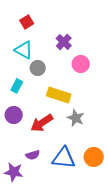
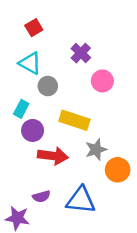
purple circle: (14, 115) -> (33, 130), moved
gray star: (76, 118) -> (96, 149), turned 30
red arrow: (42, 123) -> (53, 156), turned -140
orange circle: (94, 157) -> (118, 170), moved

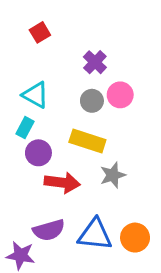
cyan triangle: (30, 63) -> (35, 95), moved
gray circle: (48, 86) -> (92, 101), moved
orange circle: (118, 170) -> (135, 238), moved
purple semicircle: (41, 196) -> (49, 230), size x1.5

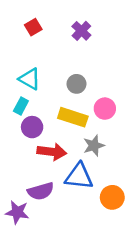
purple cross: (95, 62) -> (81, 31), moved
pink circle: (120, 95) -> (105, 109), moved
blue triangle: (95, 235) -> (79, 176), moved

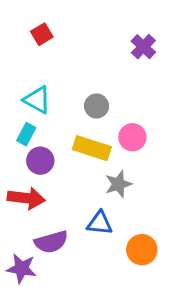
purple cross: (81, 31) -> (143, 47), moved
red arrow: (52, 152) -> (26, 198), moved
blue triangle: (79, 176) -> (100, 223), size x0.7

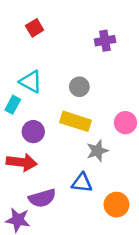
purple cross: (143, 47) -> (105, 41), moved, turned 36
cyan rectangle: (26, 134) -> (13, 105), moved
pink circle: (132, 137) -> (125, 123), moved

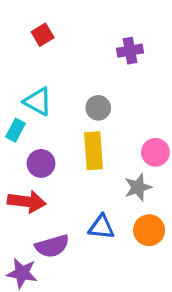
yellow rectangle: (76, 121) -> (93, 151), turned 68
gray star: (97, 151) -> (138, 187), moved
orange circle: (116, 205) -> (149, 230), moved

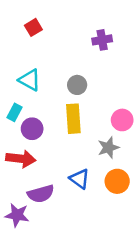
cyan rectangle: (16, 130) -> (15, 112), moved
blue triangle: (101, 227) -> (80, 179), turned 30

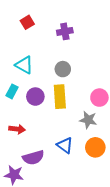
purple cross: (102, 40) -> (65, 31), moved
purple circle: (32, 129) -> (35, 97), moved
gray star: (108, 148) -> (88, 120), turned 30
red arrow: (21, 159) -> (17, 129), size x0.7

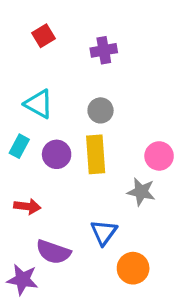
blue triangle: (65, 145) -> (104, 232), turned 30
orange circle: (95, 147) -> (133, 268), moved
purple semicircle: (33, 158) -> (53, 252), turned 35

